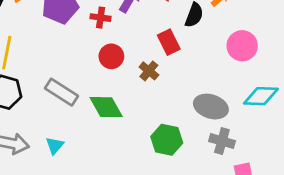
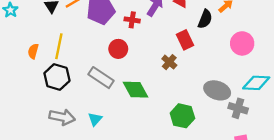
red circle: (111, 56) -> (118, 49), moved
gray cross: (222, 141) -> (238, 108), moved

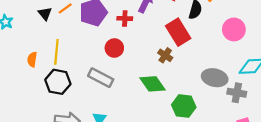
red rectangle: (185, 40) -> (178, 32), size x1.4
green diamond: (136, 90) -> (153, 84), moved

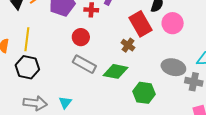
pink circle: (234, 29) -> (173, 23), moved
gray rectangle: (101, 78) -> (84, 64), moved
green diamond: (153, 84) -> (116, 71), turned -45

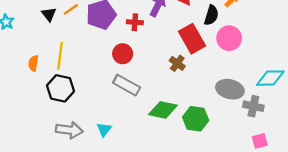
green diamond: (116, 71) -> (163, 110), moved

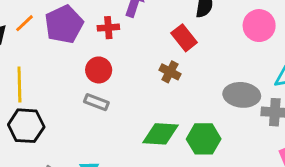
pink circle: (229, 38) -> (259, 26), moved
red rectangle: (192, 39) -> (184, 38), size x0.7
gray rectangle: (127, 85) -> (96, 102), moved, size x0.7

